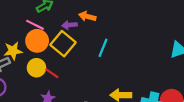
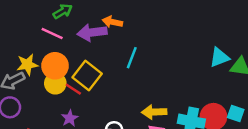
purple arrow: (69, 25) -> (92, 32), size x1.6
orange circle: (37, 41) -> (55, 66), moved
yellow square: (63, 44) -> (87, 75), moved

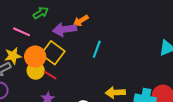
orange arrow: (112, 22) -> (81, 21), turned -42
pink line: (52, 34) -> (22, 32), moved
yellow square: (87, 75) -> (53, 53), moved

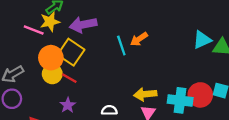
orange arrow: (81, 21) -> (139, 39), moved
cyan line: (97, 49) -> (121, 45), turned -36
yellow star: (13, 56) -> (50, 22), moved

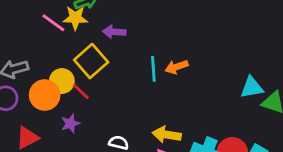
purple arrow: (83, 25) -> (114, 32), size x0.7
orange circle: (51, 58) -> (45, 95), moved

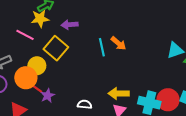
pink line: (53, 23) -> (25, 35), moved
orange arrow: (177, 67) -> (118, 43), turned -112
red line: (81, 92) -> (36, 88), moved

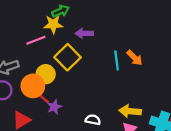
pink line: (25, 35) -> (36, 40), turned -54

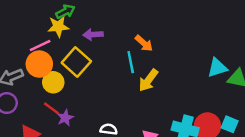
orange arrow: (135, 58) -> (144, 43), moved
orange circle: (33, 86) -> (39, 64), moved
yellow arrow: (130, 111) -> (148, 80), moved, turned -55

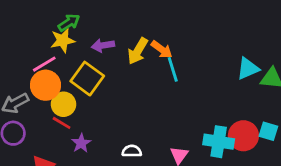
cyan line: (131, 62) -> (173, 69), moved
yellow arrow: (148, 80) -> (138, 51), moved
red line: (51, 108) -> (62, 123), moved

